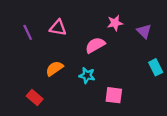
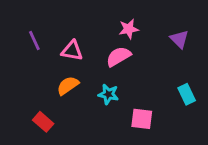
pink star: (115, 23) -> (129, 29), moved
pink triangle: (58, 28) -> (72, 51), moved
cyan rectangle: (156, 67) -> (187, 94), moved

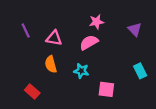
orange semicircle: (68, 86) -> (51, 64), turned -70

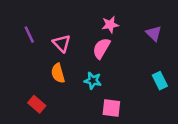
pink triangle: (54, 38) -> (62, 43), turned 35
pink semicircle: (89, 42) -> (101, 48), turned -30
pink square: (106, 89) -> (111, 108), moved

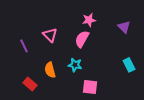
purple line: (29, 35) -> (24, 46), moved
orange semicircle: (58, 73) -> (50, 70), moved

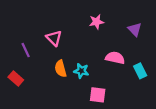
pink semicircle: (82, 39) -> (115, 58), moved, turned 72
orange semicircle: (50, 70) -> (61, 69), moved
red rectangle: (30, 84) -> (16, 78), moved

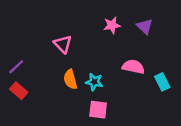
purple triangle: (135, 29) -> (145, 26), moved
purple line: (26, 50) -> (16, 67), moved, turned 72
pink square: (98, 95) -> (98, 110), moved

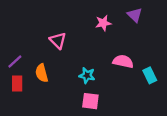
purple triangle: (145, 26) -> (135, 15), moved
orange semicircle: (70, 79) -> (42, 73), moved
red rectangle: (19, 91) -> (17, 84), turned 49

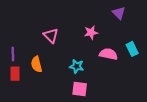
pink star: (103, 23) -> (91, 32), moved
purple line: (15, 61) -> (13, 54), turned -48
cyan rectangle: (150, 75) -> (132, 49), moved

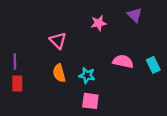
pink star: (91, 32) -> (99, 23), moved
cyan rectangle: (132, 49) -> (153, 65), moved
orange semicircle: (36, 64) -> (59, 73), moved

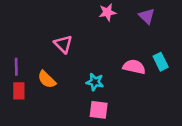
pink star: (99, 23) -> (107, 12), moved
cyan rectangle: (153, 65) -> (161, 62), moved
orange semicircle: (59, 73) -> (47, 79), moved, turned -30

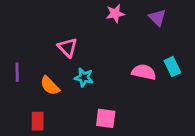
cyan star: (95, 82) -> (84, 78), moved
red rectangle: (19, 91) -> (38, 121), moved

